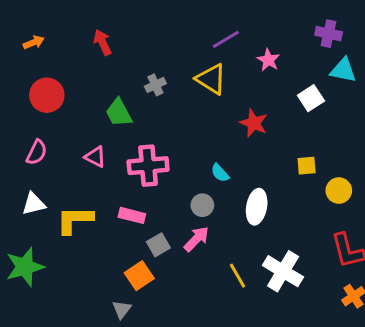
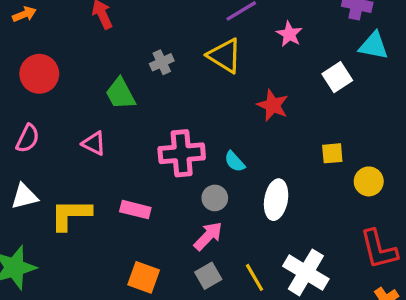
pink cross: (148, 166) -> (182, 153), moved
gray square: (158, 245) -> (208, 276), moved
orange square: (139, 276) -> (144, 277), turned -36

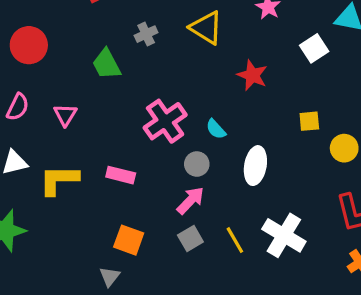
pink triangle: (94, 143) -> (65, 115), moved, turned 35
pink cross: (182, 153) -> (165, 121), turned -30

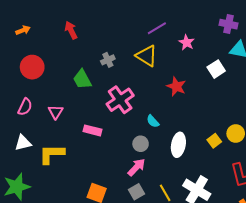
pink cross: (165, 121) -> (120, 100), moved
yellow square: (309, 121) -> (214, 141), moved, turned -32
pink rectangle: (121, 175) -> (92, 130), moved

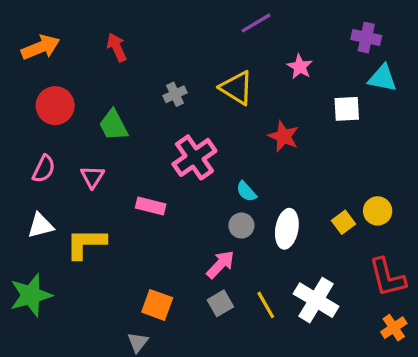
purple line: (157, 28) -> (256, 23), moved
orange arrow: (23, 30) -> (41, 47), size x1.6
white square: (216, 69) -> (347, 109), turned 30
green trapezoid: (82, 79) -> (113, 125), moved
gray circle: (141, 144) -> (241, 226), moved

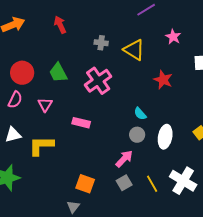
gray cross: (175, 94) -> (101, 43), moved, turned 32
red circle: (55, 106) -> (22, 73), moved
pink cross: (194, 157) -> (98, 81), moved

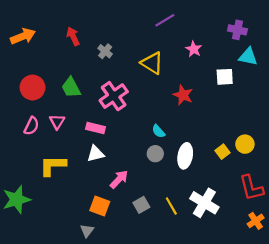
gray cross: (101, 43) -> (105, 51), moved, turned 32
pink semicircle: (15, 100) -> (31, 126), moved
pink rectangle: (81, 123) -> (95, 128), moved
white triangle: (13, 135) -> (95, 154), moved
pink arrow: (124, 159) -> (119, 179), moved

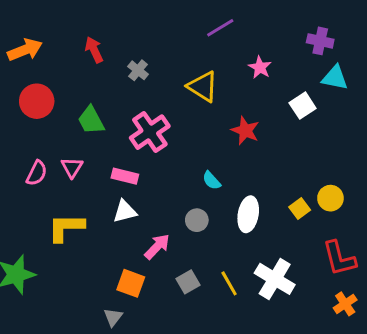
white square: (225, 77) -> (303, 106), turned -30
red circle: (33, 88) -> (37, 101), moved
gray circle: (155, 154) -> (197, 220), moved

